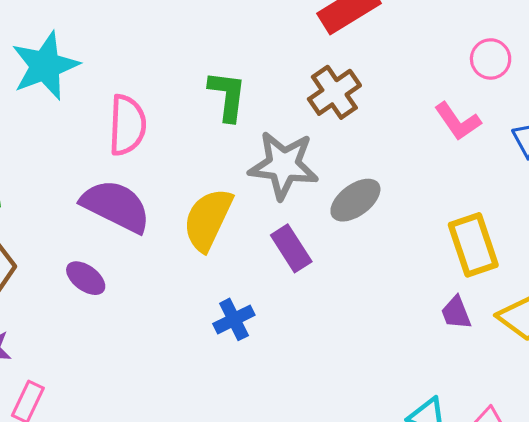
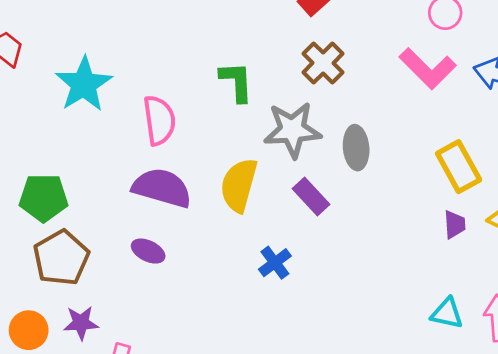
pink L-shape: (458, 121) -> (428, 68), size x1.4
gray ellipse: (355, 200) -> (356, 148), turned -48
purple trapezoid: (456, 313) -> (455, 224), turned -152

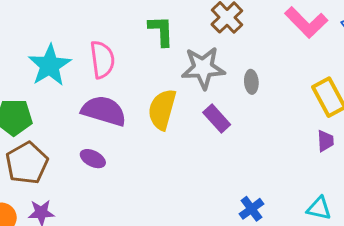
cyan star: (84, 84) -> (50, 65), moved
gray ellipse: (356, 148) -> (251, 82), size x0.7
blue cross: (275, 263) -> (251, 209), moved

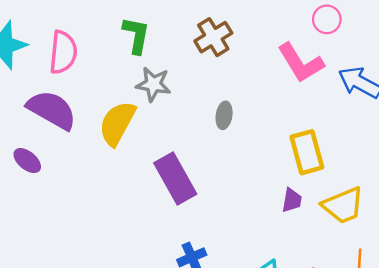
gray star: (203, 68) -> (153, 84), moved, size x0.7
purple rectangle: (217, 119) -> (175, 179), moved, size x1.5

